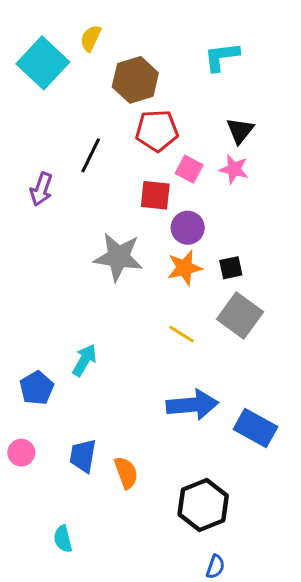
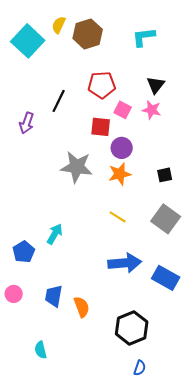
brown hexagon: (135, 80) -> (88, 34), moved
black square: (231, 268) -> (165, 175), moved
gray square: (240, 316) -> (166, 219), moved

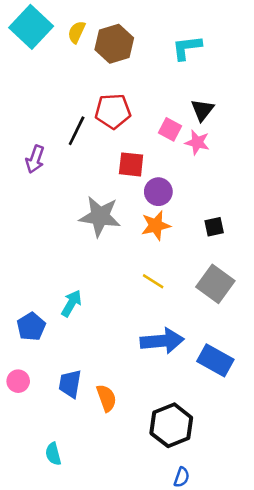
cyan square: (28, 41) -> (31, 27), moved
red pentagon: (102, 85) -> (113, 111), moved
pink square: (123, 110) -> (170, 129), moved

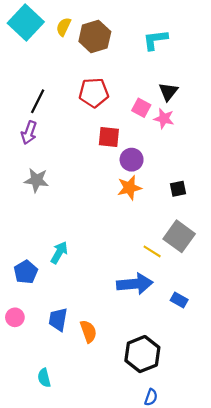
black line: (77, 131) -> (38, 101), moved
gray star: (100, 216) -> (37, 180), moved, size x0.7
yellow line: (153, 281) -> (152, 251), moved
blue rectangle: (215, 360) -> (179, 300), size x0.6

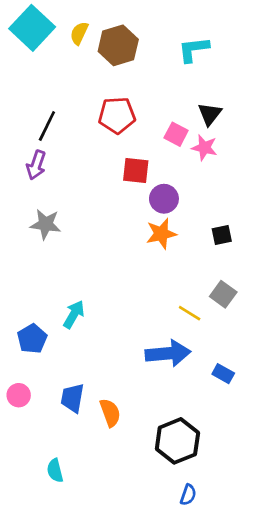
gray square: (179, 236) -> (223, 294), size x0.7

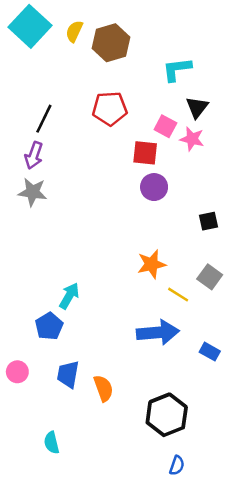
cyan L-shape: (194, 49) -> (177, 69), moved
red square: (136, 170) -> (145, 153), moved
gray star: (46, 224) -> (33, 192), moved
orange star: (161, 234) -> (152, 264), moved
blue pentagon: (32, 339) -> (49, 326), moved

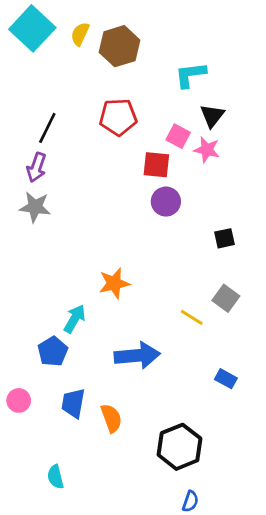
orange star: (152, 264) -> (114, 283), moved
blue arrow: (158, 333) -> (137, 356), moved

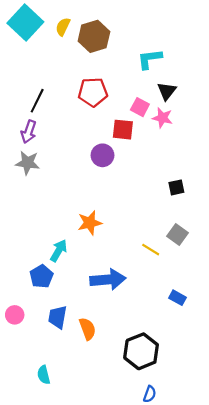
purple circle: (166, 202) -> (102, 155), moved

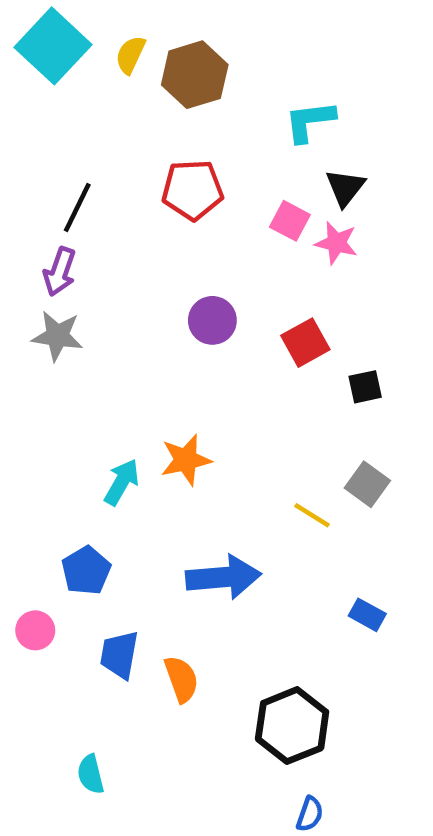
red square: (123, 130) -> (305, 343), moved, turned -35
cyan arrow: (59, 251) -> (122, 482), moved
pink circle: (15, 315) -> (35, 630), moved

